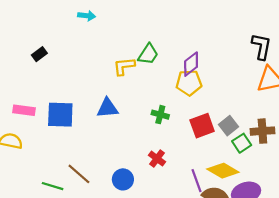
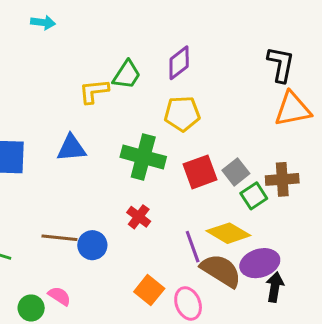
purple diamond: (191, 64) -> (179, 63), moved
green cross: (160, 115) -> (143, 157), size x1.8
brown line: (79, 174) -> (59, 238), moved, turned -35

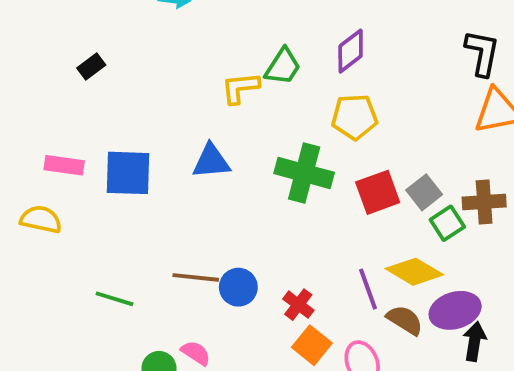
red cross: (139, 217) -> (298, 305), moved
brown semicircle: (221, 271) -> (405, 320), size x0.7

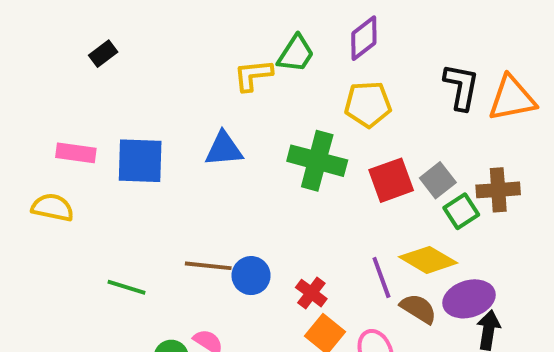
black L-shape: (482, 53) -> (461, 87), moved

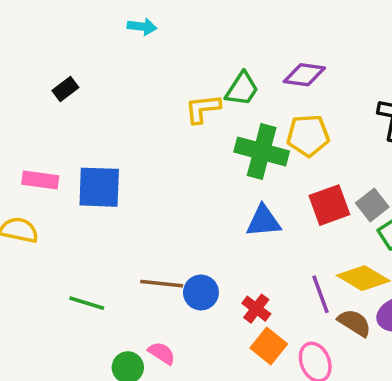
purple diamond: (364, 38) -> (304, 75), turned 45
blue triangle: (224, 149) -> (263, 221), moved
green cross: (317, 161) -> (262, 151), moved

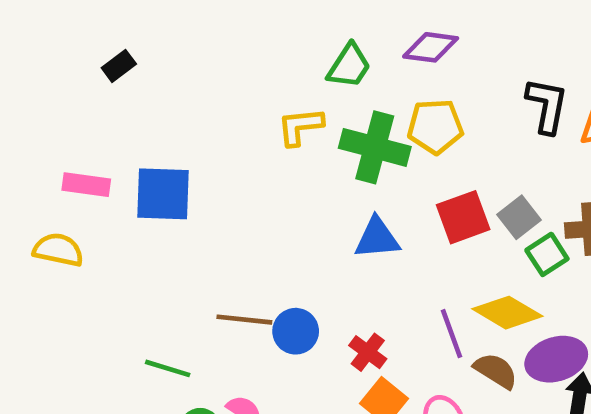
yellow L-shape: (203, 109) -> (300, 126), moved
green line: (87, 303) -> (168, 368), moved

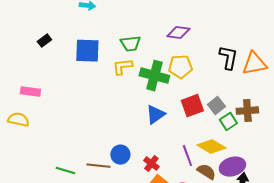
green trapezoid: (349, 66) -> (130, 44), moved, turned 50
blue square: (163, 194) -> (87, 51), moved
blue triangle: (377, 238) -> (155, 115), turned -30
brown line: (244, 320) -> (98, 166), moved

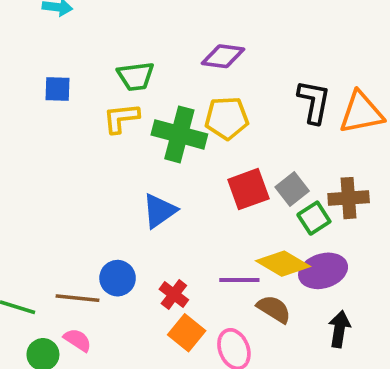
blue square: (87, 51) -> (57, 89), size x0.6
blue triangle: (155, 115) -> (159, 211), moved
purple line: (187, 156) -> (239, 280), turned -70
purple ellipse: (232, 167) -> (323, 271), moved

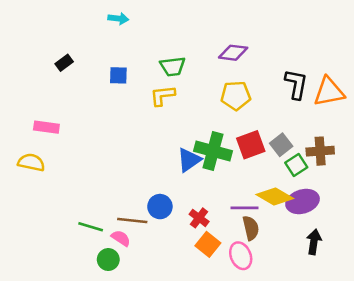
green cross: (179, 134) -> (213, 151), moved
brown semicircle: (274, 309) -> (251, 228), moved, turned 45
pink semicircle: (78, 340) -> (121, 238), moved

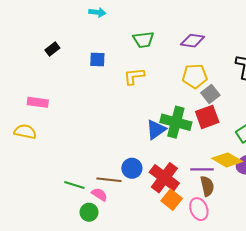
green trapezoid: (173, 67) -> (143, 40), moved
gray square: (281, 145) -> (210, 94), moved
red cross: (199, 218) -> (164, 178), size x1.8

